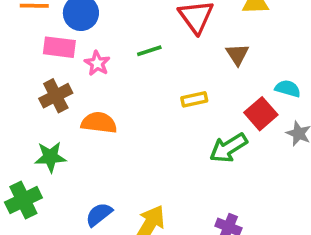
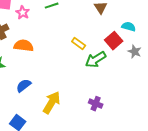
yellow rectangle: (194, 99) -> (79, 44), moved, turned 48
blue semicircle: (99, 214) -> (24, 86), moved

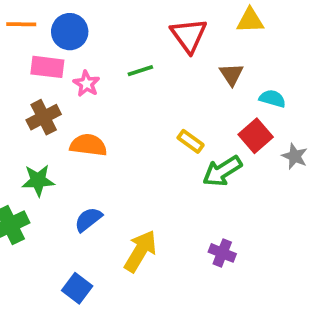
cyan semicircle: (129, 27) -> (272, 99), moved

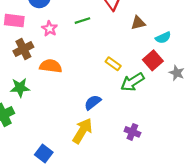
pink rectangle: (47, 67) -> (14, 21), moved
brown triangle: (231, 74) -> (138, 23), turned 49
cyan semicircle: (272, 99) -> (163, 38), turned 140
blue semicircle: (88, 219) -> (93, 102), moved

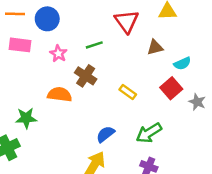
brown cross: (23, 49) -> (86, 76), moved, turned -30
green arrow: (132, 82) -> (149, 133), moved

